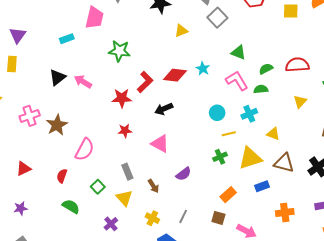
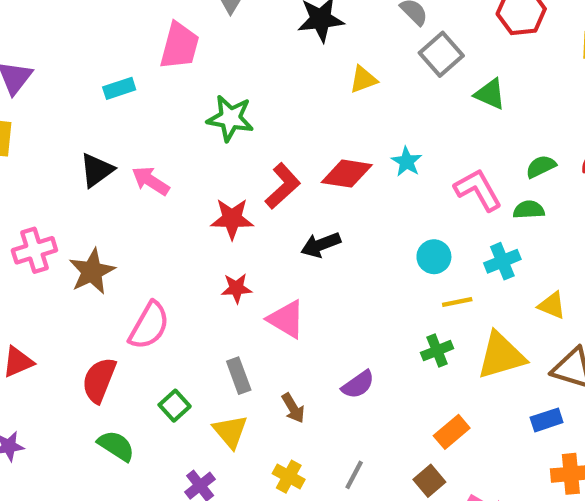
green triangle: (238, 53) -> (490, 94), moved
pink triangle: (160, 144) -> (286, 319), moved
red semicircle: (62, 176) -> (99, 380), size x1.5
blue rectangle: (262, 186) -> (547, 420), moved
brown square: (218, 218) -> (429, 481), turned 32

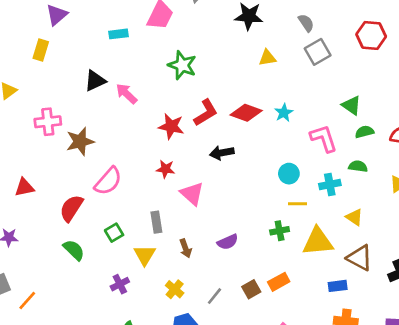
green triangle: (490, 94) -> (351, 105), moved
green semicircle: (529, 210) -> (358, 166), moved
brown square: (429, 481) -> (251, 289), moved

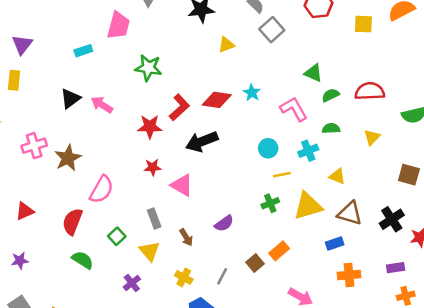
black arrow: (222, 153) -> (202, 142), size x1.4

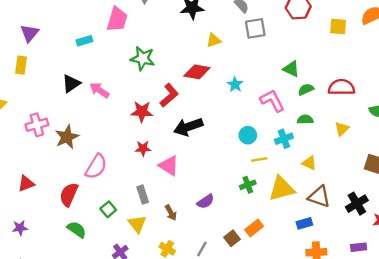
gray square: (272, 30) -> (255, 28), turned 30
red diamond: (217, 100) -> (197, 72), moved

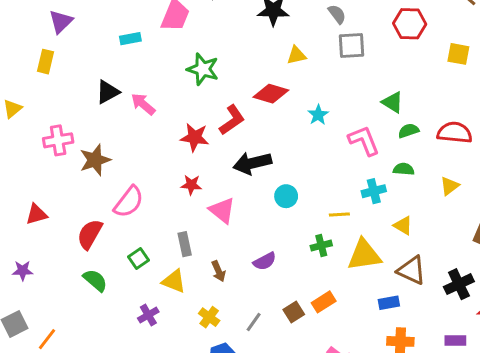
cyan circle: (248, 135) -> (286, 196), moved
yellow triangle: (137, 224) -> (174, 281), turned -36

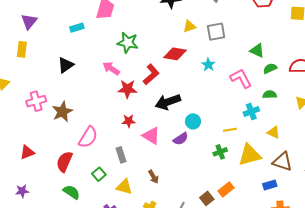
gray square: (352, 45) -> (216, 32), moved
pink arrow: (143, 104) -> (111, 68), moved
gray rectangle: (185, 244) -> (121, 155), moved
purple semicircle: (265, 261) -> (181, 139), moved

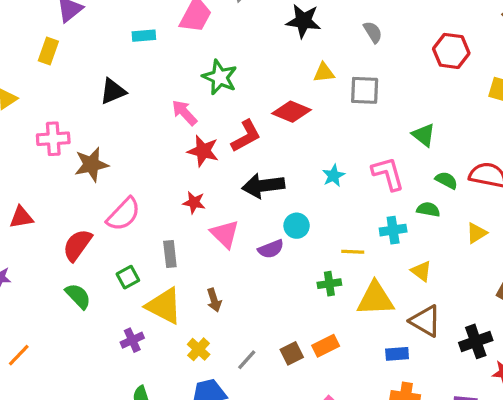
cyan star: (208, 65) -> (333, 176), moved
green semicircle: (270, 68) -> (446, 180), moved, turned 40
yellow triangle: (124, 187) -> (164, 306), size x1.4

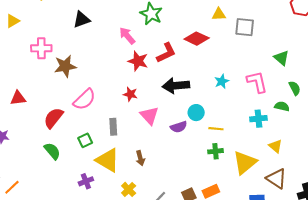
green semicircle: (446, 180) -> (295, 88), turned 32
yellow line: (353, 252) -> (216, 129), moved
yellow triangle: (375, 299) -> (245, 162), turned -40

